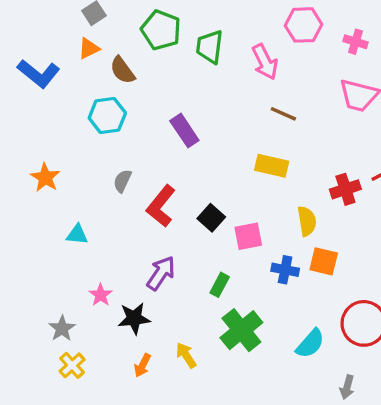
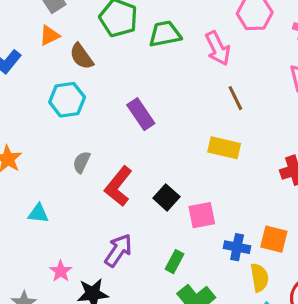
green trapezoid: (210, 47) -> (165, 34), turned 72
brown line: (283, 114) -> (235, 98), turned 40
yellow semicircle: (307, 221) -> (259, 278), moved

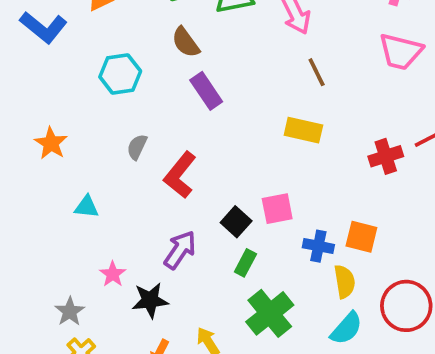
brown semicircle: (82, 56) -> (186, 42), moved
black square: (166, 197) -> (236, 222), moved

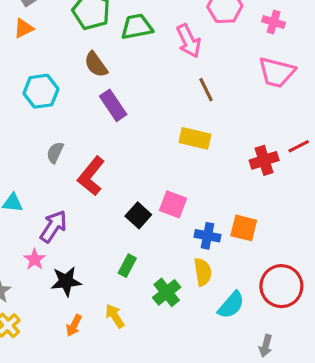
pink square: (277, 209) -> (173, 204), turned 32
purple arrow: (180, 250) -> (53, 226), moved
green rectangle: (245, 263) -> (127, 266), moved
yellow semicircle: (345, 282) -> (203, 272), moved
green cross: (270, 313) -> (167, 292), size x0.7

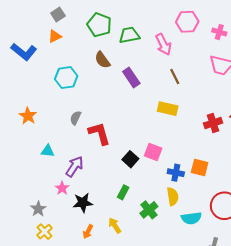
purple rectangle: (113, 105) -> (131, 78), moved
red L-shape: (91, 176) -> (99, 133), turned 125
cyan semicircle: (231, 305) -> (191, 218), turned 42

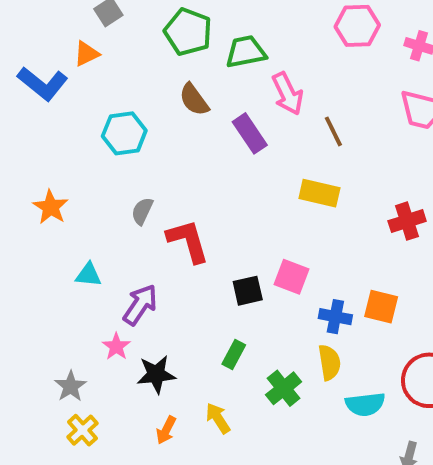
orange triangle: (55, 36) -> (86, 54), moved
pink arrow: (163, 44) -> (288, 94), moved
black square: (130, 159) -> (248, 291), turned 35

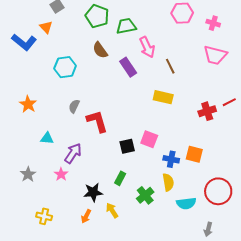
orange triangle: (86, 54) -> (46, 27), turned -48
black star: (156, 374) -> (93, 192), moved
gray star: (71, 386) -> (28, 174), moved
yellow cross: (82, 430) -> (44, 216), turned -35

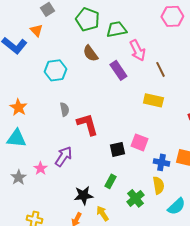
gray semicircle: (74, 106) -> (64, 109), turned 144
cyan triangle: (47, 138) -> (16, 138), moved, size x1.5
pink star: (61, 174) -> (40, 168), moved
cyan semicircle: (186, 203) -> (176, 206), turned -36

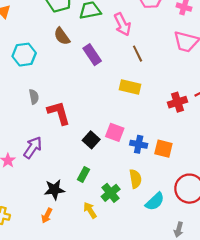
pink arrow: (137, 50) -> (122, 24), moved
black square: (117, 149) -> (91, 140), turned -35
blue cross: (161, 162) -> (139, 144), moved
yellow arrow: (102, 213) -> (90, 210), moved

